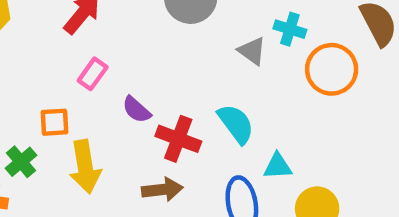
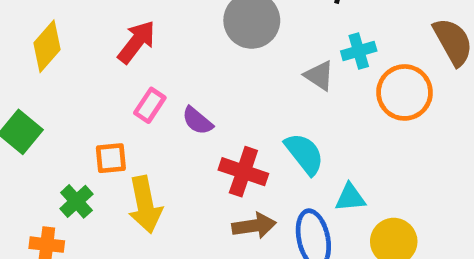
cyan cross: (290, 29) -> (359, 51), turned -32
purple semicircle: (136, 110) -> (197, 121), moved
brown arrow: (162, 190) -> (254, 226), moved

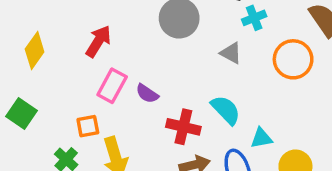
cyan cross: (359, 51) -> (254, 18), moved
pink rectangle: (150, 105) -> (112, 86), size x1.4

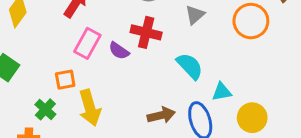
gray triangle: (231, 53) -> (195, 15), turned 50
red cross: (183, 127) -> (146, 32), moved

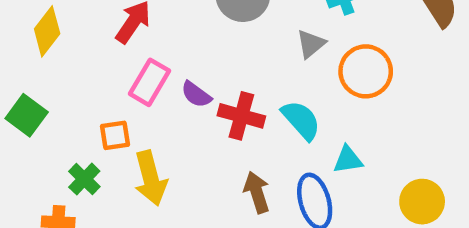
orange circle: (251, 21) -> (366, 71), moved
red cross: (146, 32) -> (241, 116), moved
brown arrow: (161, 115) -> (257, 192), turned -96
yellow circle: (252, 118) -> (422, 202), moved

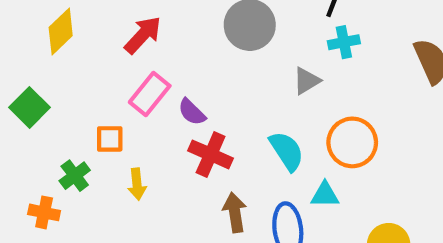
orange circle: (366, 71) -> (352, 142), moved
red cross: (241, 116) -> (211, 154), moved
yellow arrow: (151, 178) -> (137, 184), size x0.6

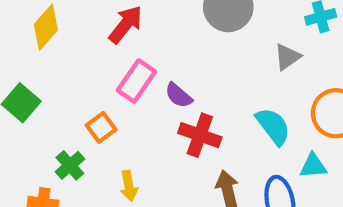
orange square: (110, 139) -> (101, 127), turned -32
yellow arrow: (137, 184) -> (129, 186), moved

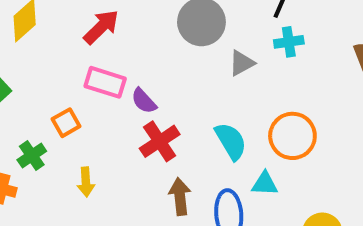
gray triangle: (287, 57) -> (242, 63), moved
pink rectangle: (136, 81) -> (105, 82), turned 66
red cross: (200, 135) -> (160, 141), turned 30

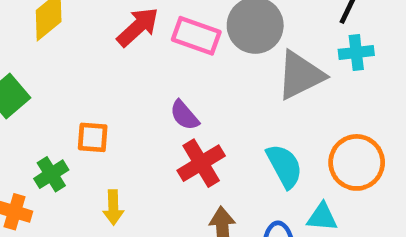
gray triangle: (242, 63) -> (300, 75), size x1.6
pink rectangle: (105, 82) -> (196, 36), moved
orange square: (66, 123) -> (93, 137), turned 32

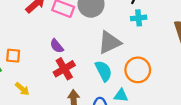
gray triangle: (300, 75) -> (109, 42), moved
yellow arrow: (113, 207) -> (22, 89), turned -48

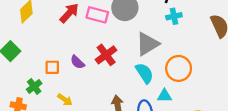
purple semicircle: (57, 46) -> (77, 62), moved
red cross: (64, 69) -> (106, 55), moved

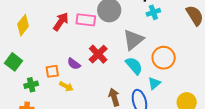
green cross: (34, 86) -> (31, 85), moved, turned 32
cyan triangle: (164, 96) -> (154, 83), turned -32
yellow arrow: (65, 100) -> (66, 86), moved

